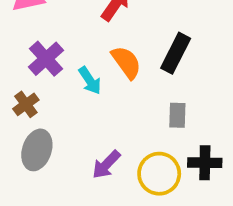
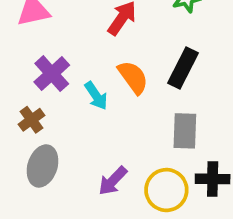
gray rectangle: (177, 115) -> (185, 131), size x1.4

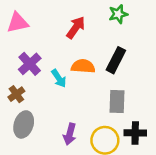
orange semicircle: (133, 77) -> (83, 66), turned -50
purple arrow: (113, 181) -> (70, 134), turned -30

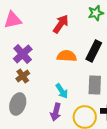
cyan arrow: (59, 78) -> (62, 91), moved
brown cross: (16, 94) -> (23, 76), moved

